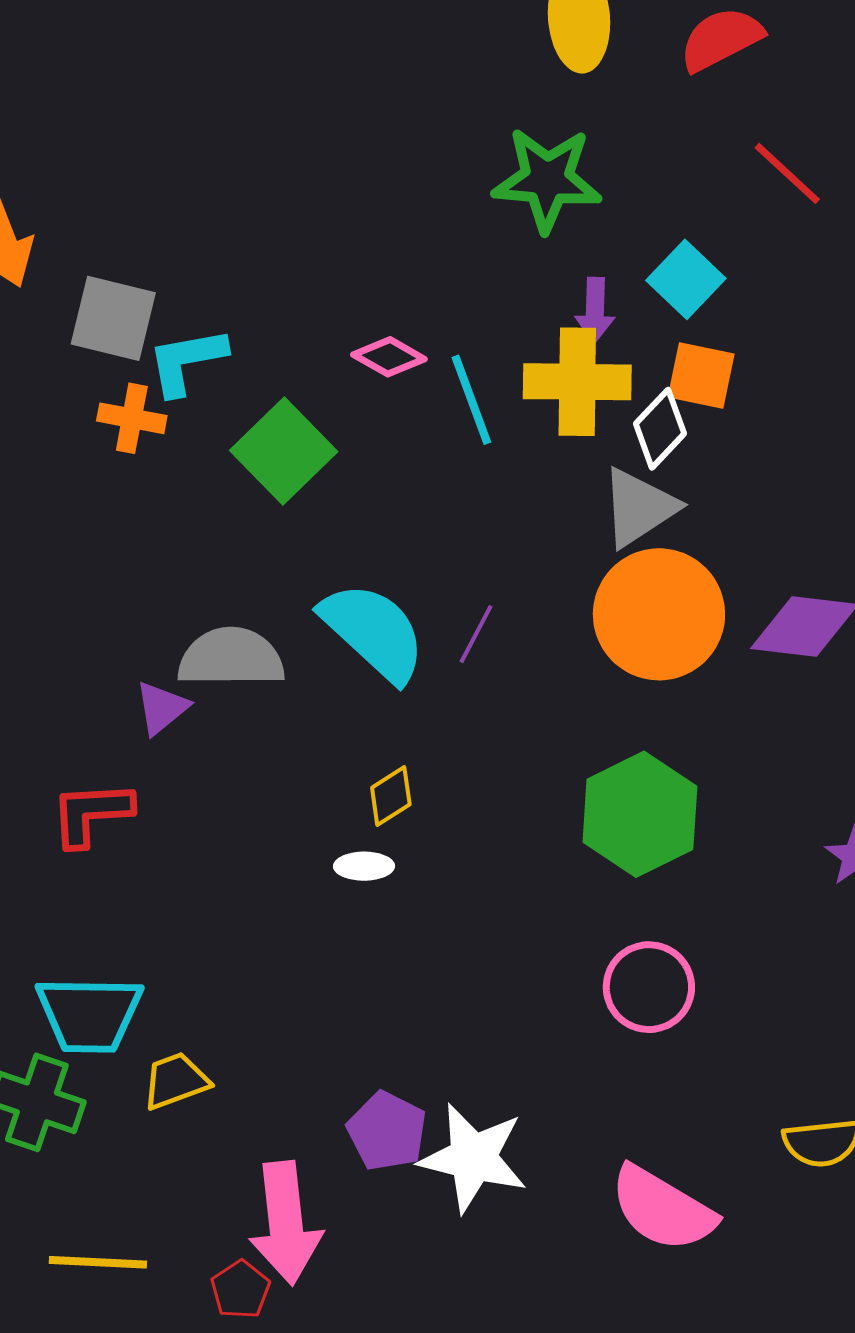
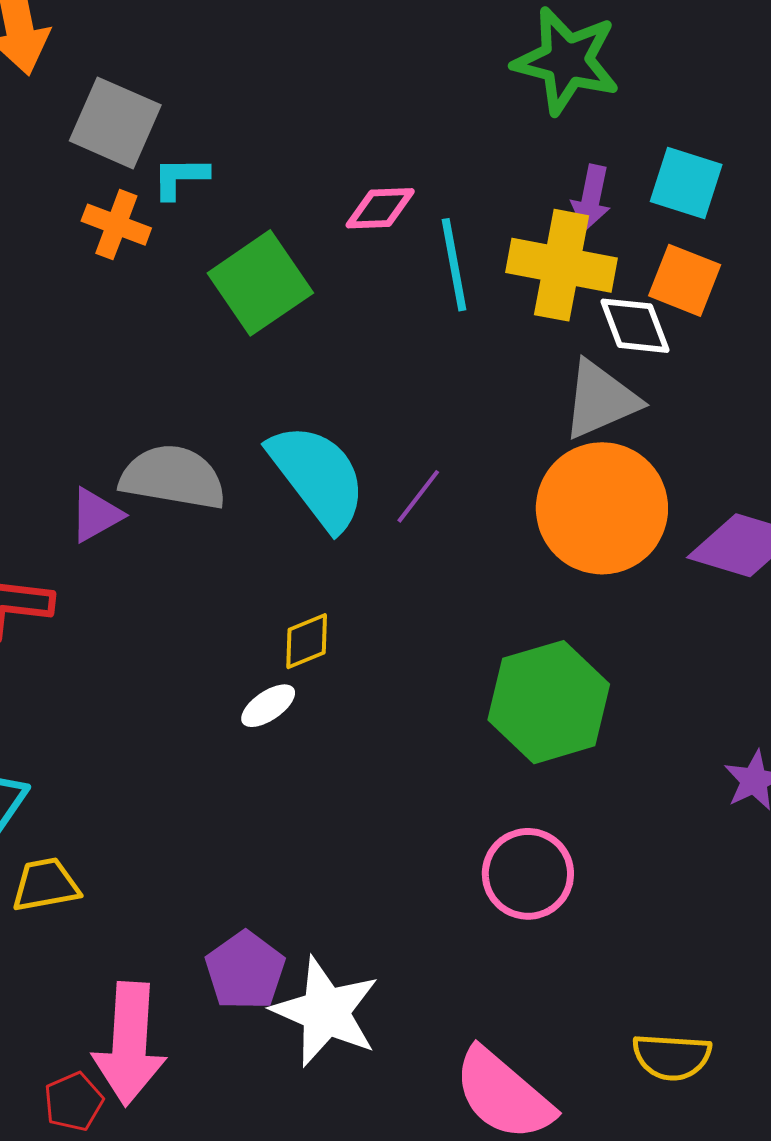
cyan square: (686, 279) -> (686, 183), turned -36
pink diamond: (389, 357) -> (380, 208), turned -42
cyan L-shape: (187, 361) -> (180, 178), size x0.7
white diamond: (660, 429) -> (635, 326), turned -74
white ellipse: (364, 866) -> (268, 706), turned -44

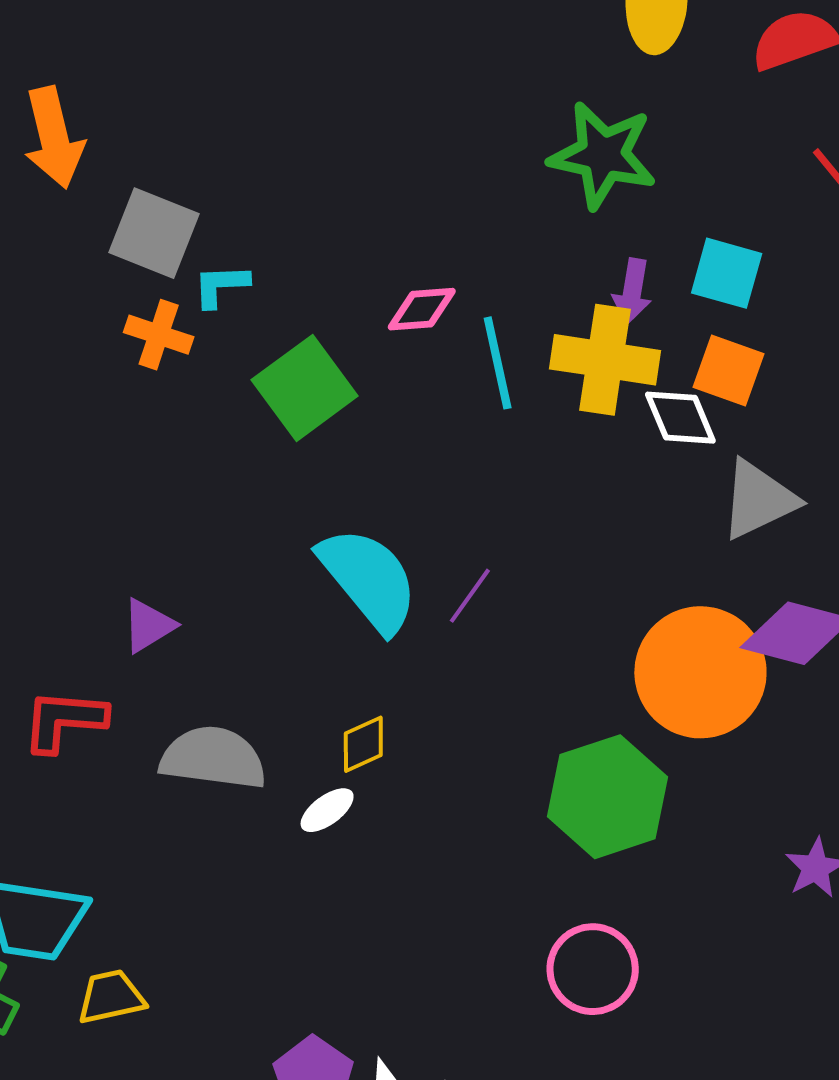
gray triangle: (601, 400) -> (758, 500), moved
gray semicircle: (173, 477) -> (213, 758), moved
orange circle: (602, 508) -> (700, 672), moved

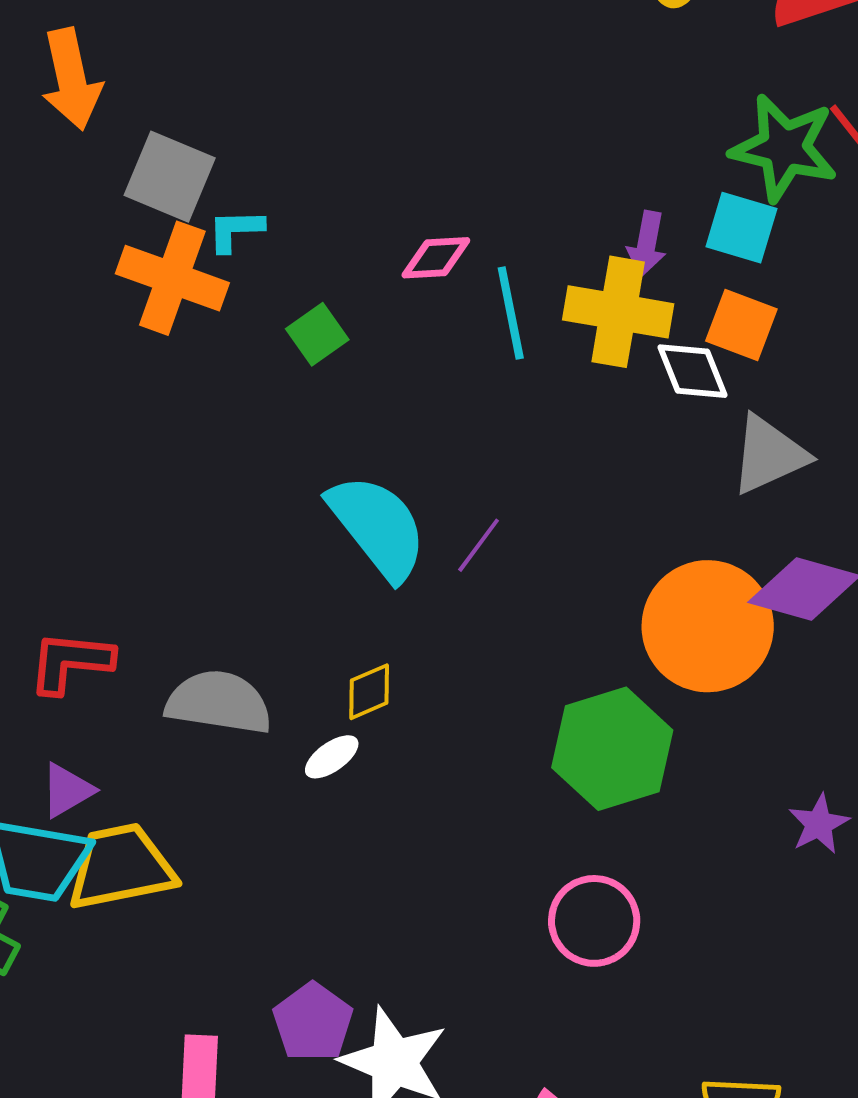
green star: (603, 155) -> (784, 148), moved
orange cross: (159, 335) -> (172, 278), size x1.6
green square: (305, 388) -> (317, 334), size x0.6
purple triangle: (148, 626) -> (67, 790), moved
yellow trapezoid: (111, 997) -> (121, 867), moved, size x1.6

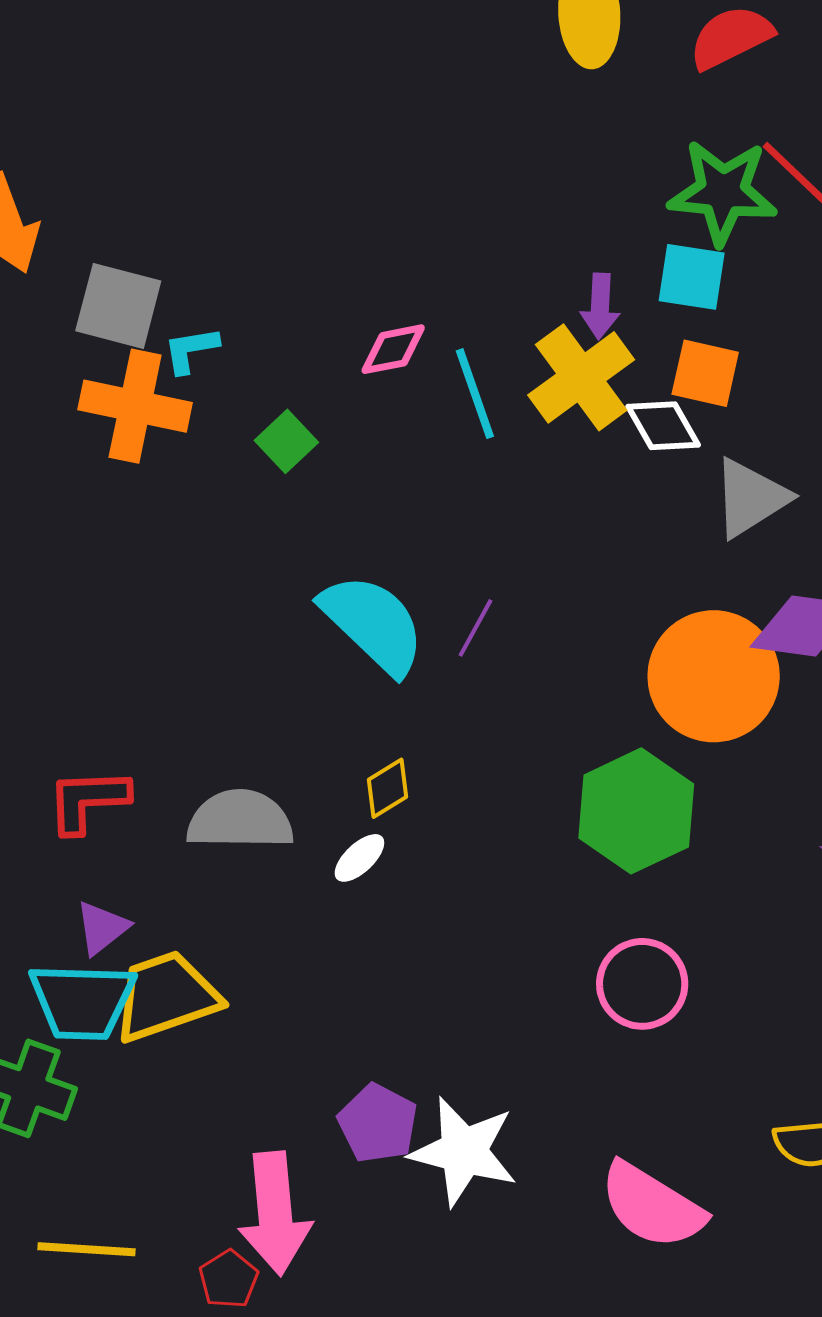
yellow cross: (618, 312) -> (581, 377), turned -38

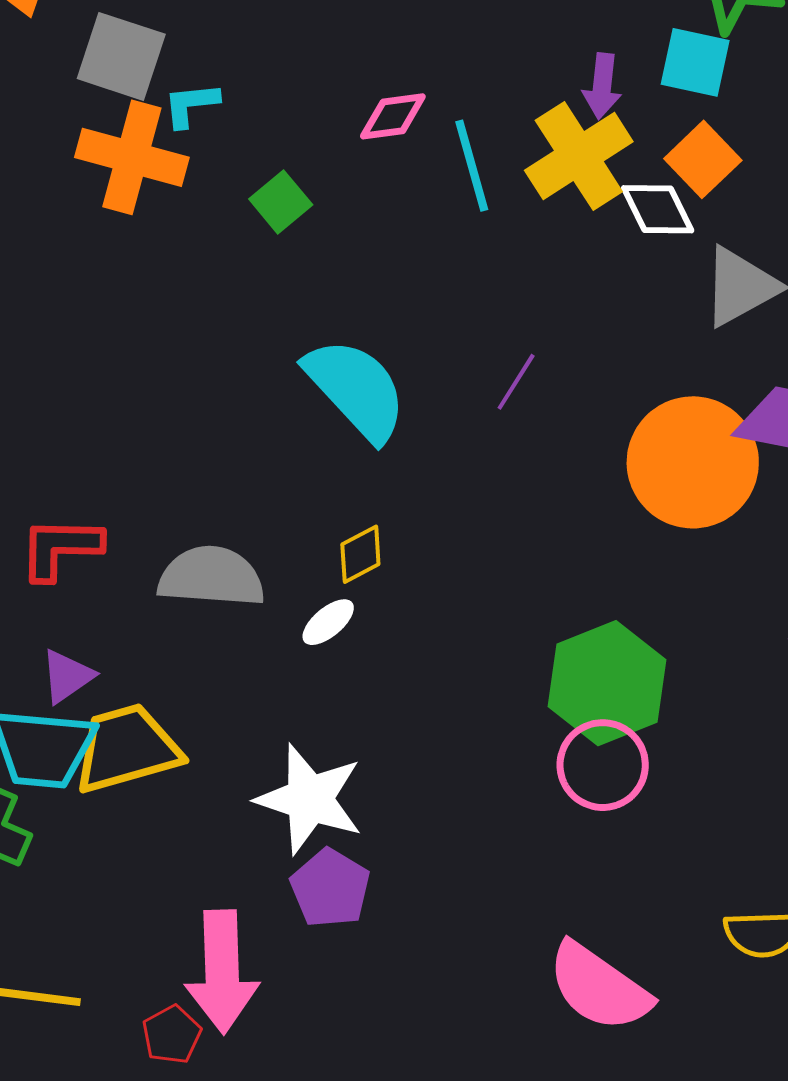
orange square: (705, 373) -> (703, 159), turned 30
purple line: (475, 628) -> (516, 382), moved
green hexagon: (636, 811) -> (607, 683), moved
white star: (464, 1151) -> (310, 799), moved

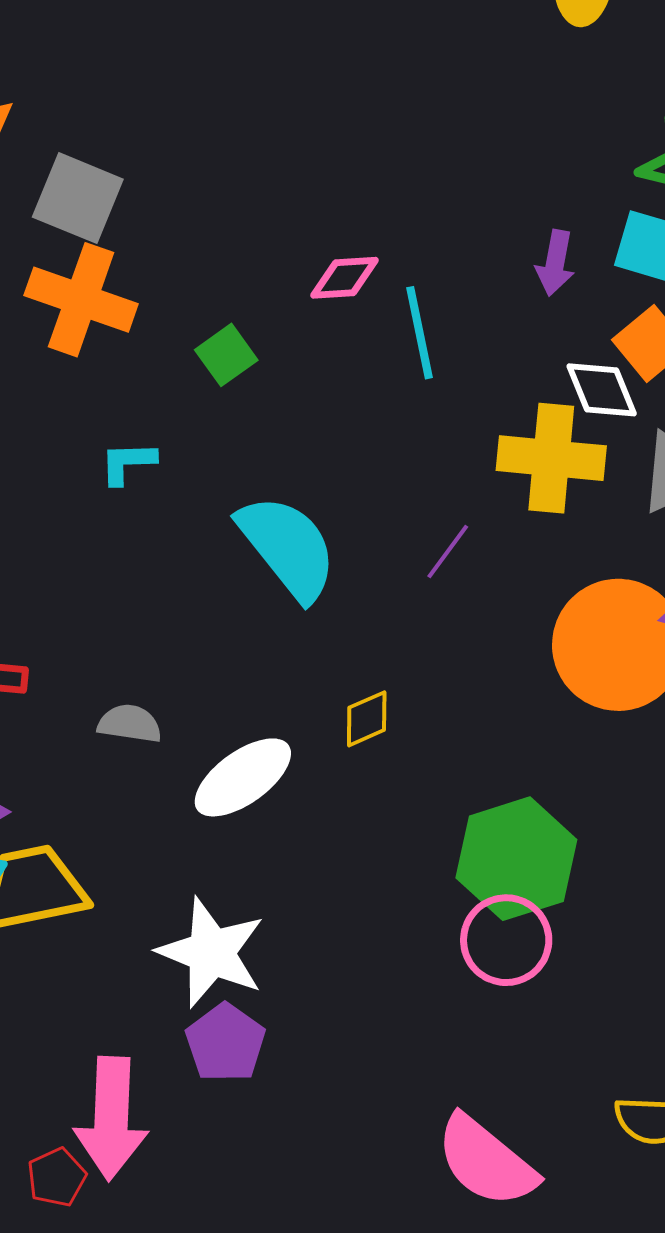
cyan L-shape: (191, 105) -> (128, 463), moved
yellow cross: (579, 156) -> (551, 458), moved, turned 34
yellow diamond: (360, 554) -> (367, 719), moved
gray semicircle: (211, 577) -> (130, 724), size x0.6
white ellipse: (328, 622) -> (243, 777), size x1.8

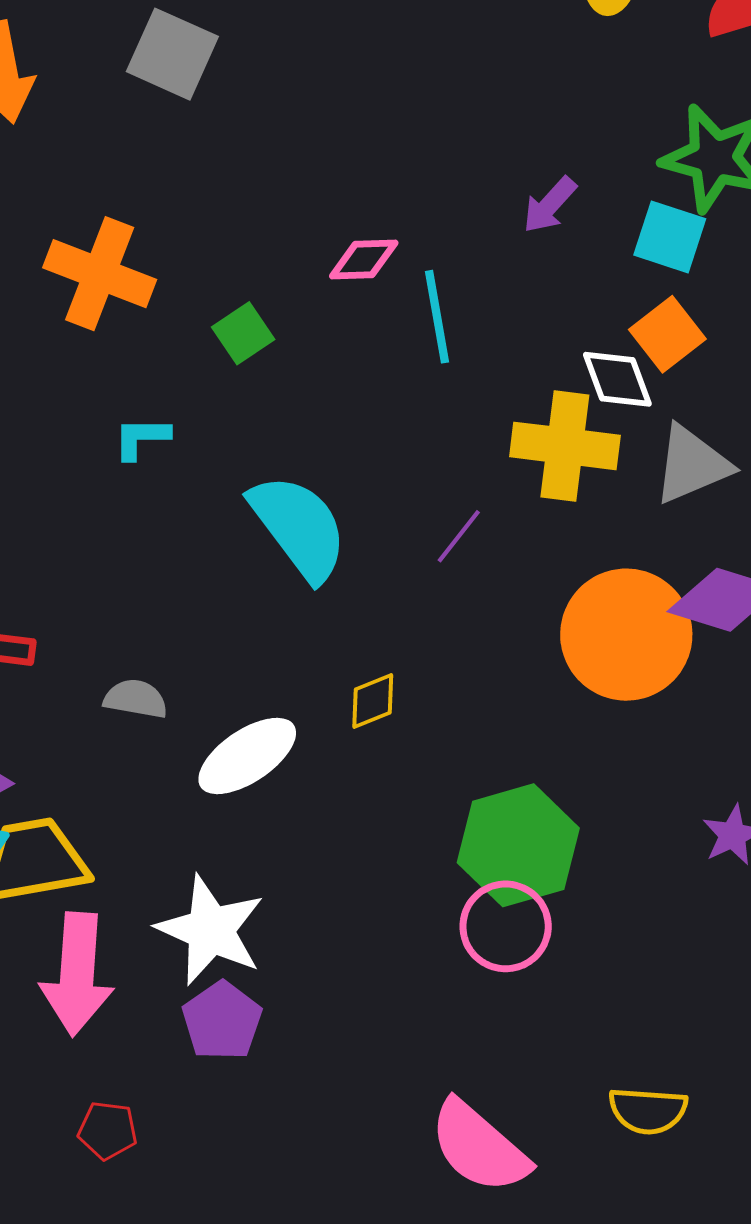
gray square: (78, 198) -> (172, 54), moved
purple arrow: (555, 263) -> (549, 205), moved, turned 30
pink arrow: (111, 1118) -> (77, 974), moved
red pentagon: (57, 1177) -> (108, 1130), moved, turned 30

